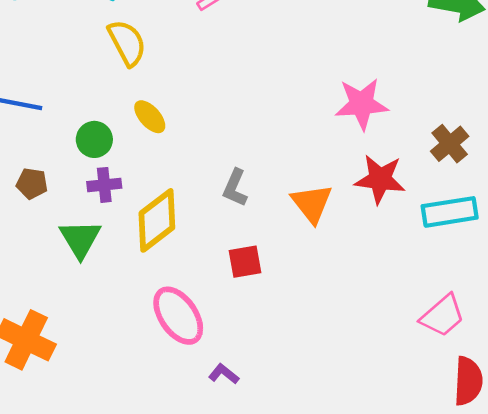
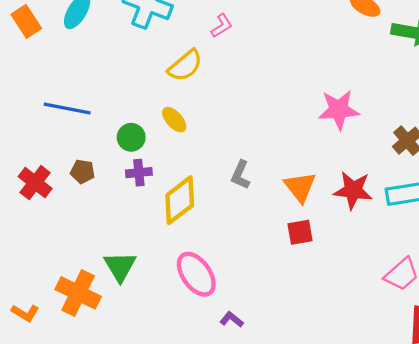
yellow semicircle: (127, 43) -> (185, 66), moved, turned 78
red star: (380, 179) -> (353, 190), moved
green triangle: (80, 239) -> (120, 266), moved
red square: (245, 262) -> (300, 232), moved

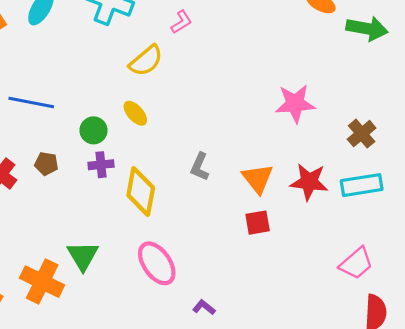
yellow diamond: (180, 200) -> (141, 191), turned -42
purple L-shape: (232, 319) -> (204, 307), moved

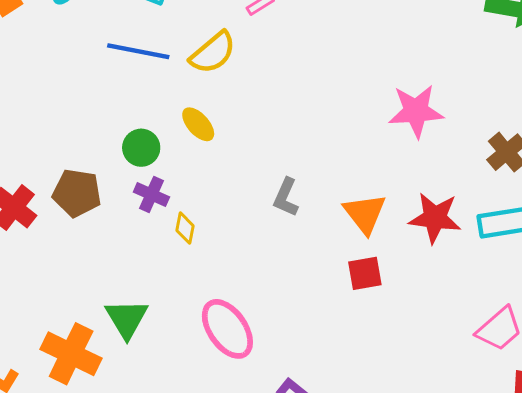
blue line: (31, 102) -> (138, 51), moved
brown pentagon: (46, 164) -> (77, 193), size x1.5
purple cross: (101, 165) -> (151, 194), turned 30
yellow diamond: (141, 191) -> (185, 228), moved, size x0.5

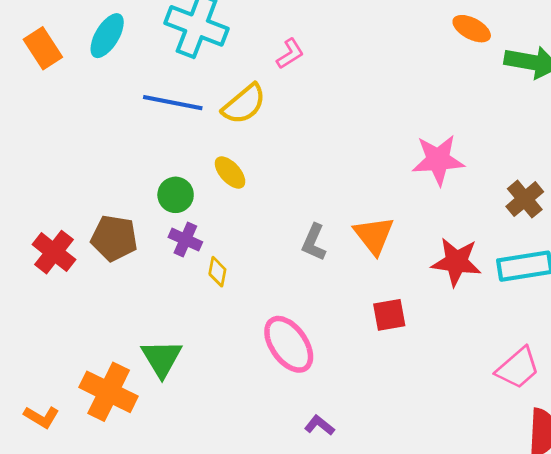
orange triangle: (365, 213) -> (374, 235), moved
pink ellipse: (227, 329) -> (289, 344), moved

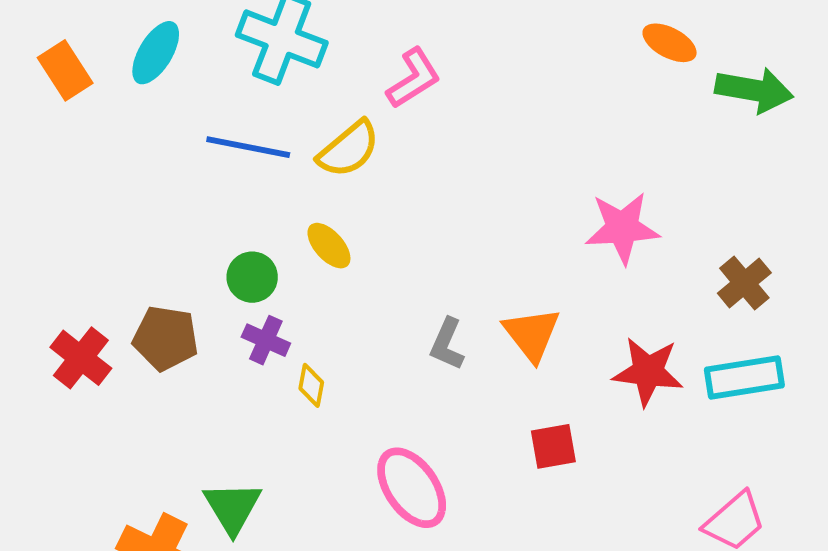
pink L-shape: (290, 54) -> (414, 78), size x1.4

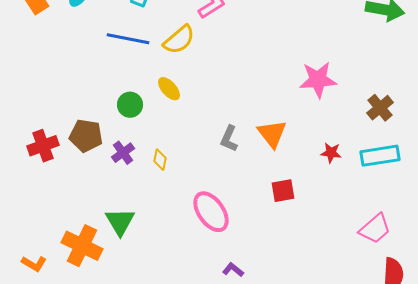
purple cross: (266, 340) -> (123, 153), moved, turned 30
red cross: (81, 358) -> (43, 146), turned 32
red star: (648, 372) -> (331, 153), size x0.6

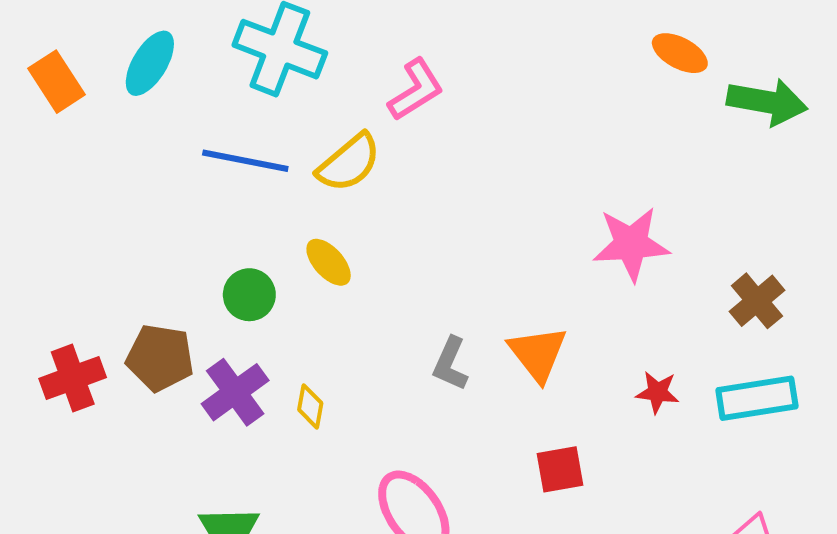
purple cross: (123, 153) -> (235, 392), size x1.4

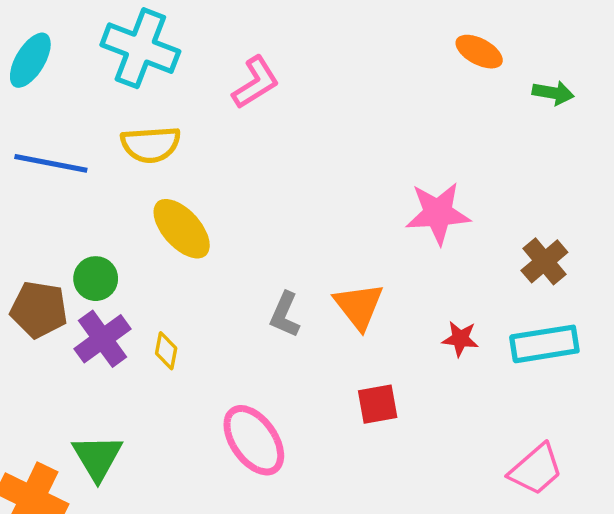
green arrow: (767, 102) -> (553, 93), size x0.6
blue line: (245, 161) -> (51, 163), moved
yellow semicircle: (349, 163) -> (151, 144), moved, turned 36
yellow ellipse: (329, 262) -> (182, 229), size x1.5
green circle: (249, 295) -> (96, 279), moved

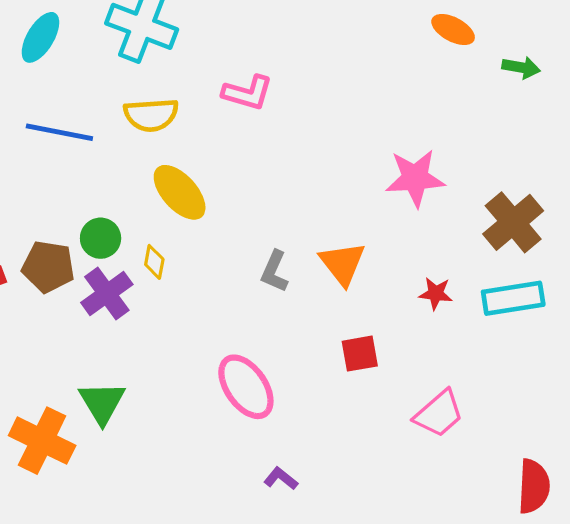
pink L-shape: (256, 83) -> (248, 93), moved, turned 48
brown cross: (544, 261) -> (513, 222), size x1.4
yellow diamond: (166, 351) -> (154, 262), moved
pink trapezoid: (536, 469) -> (439, 414), moved

